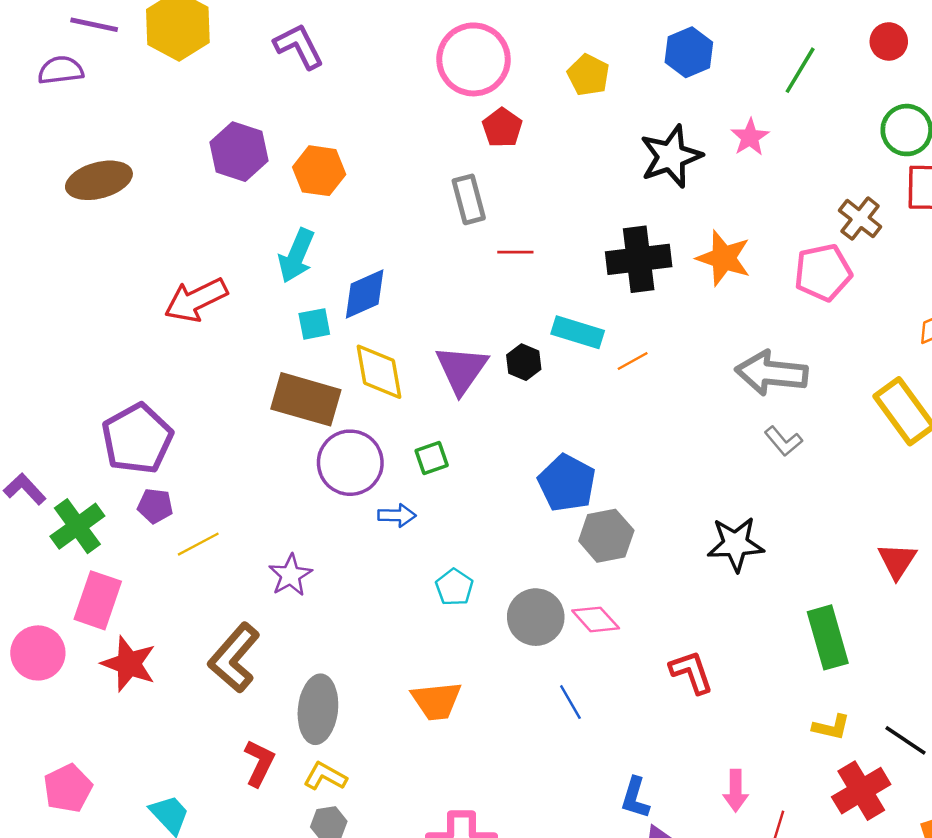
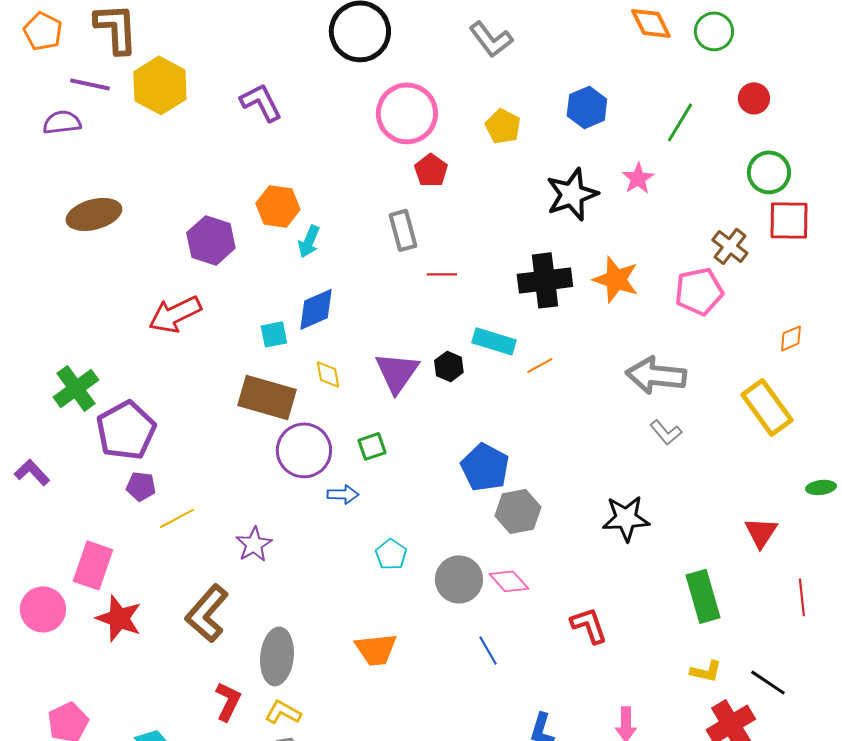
purple hexagon: (239, 152) -> (211, 240), moved
cyan arrow: (296, 256) -> (309, 241), moved, size x0.7
yellow diamond: (379, 372) -> (328, 374), size x0.6
green cross: (77, 526) -> (76, 388), moved

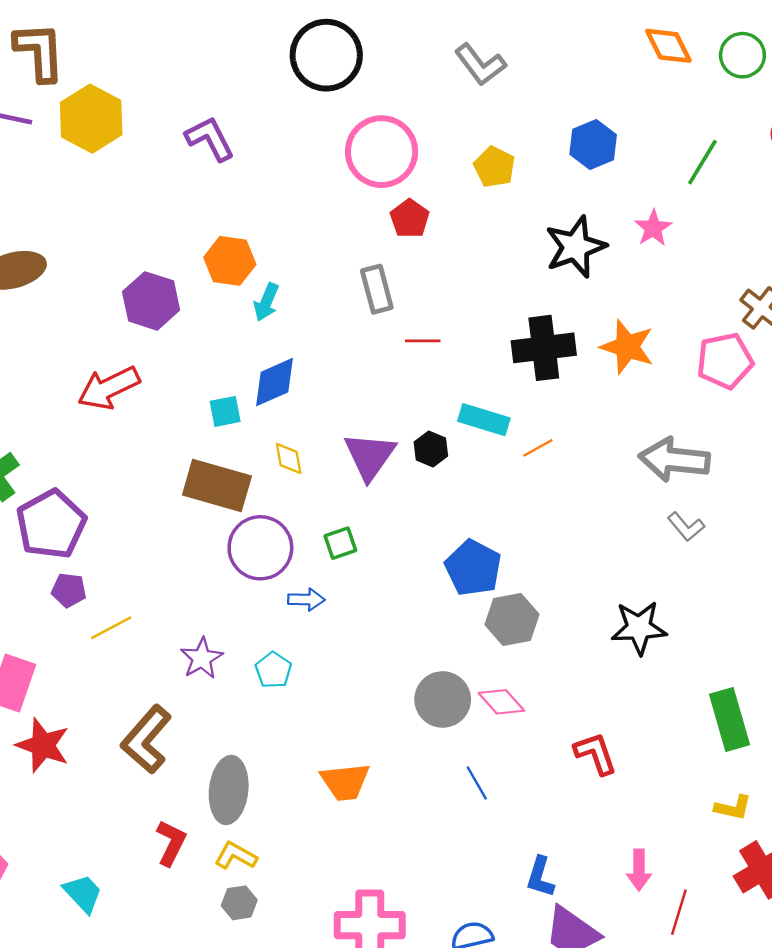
cyan pentagon: (391, 554) -> (273, 670), moved

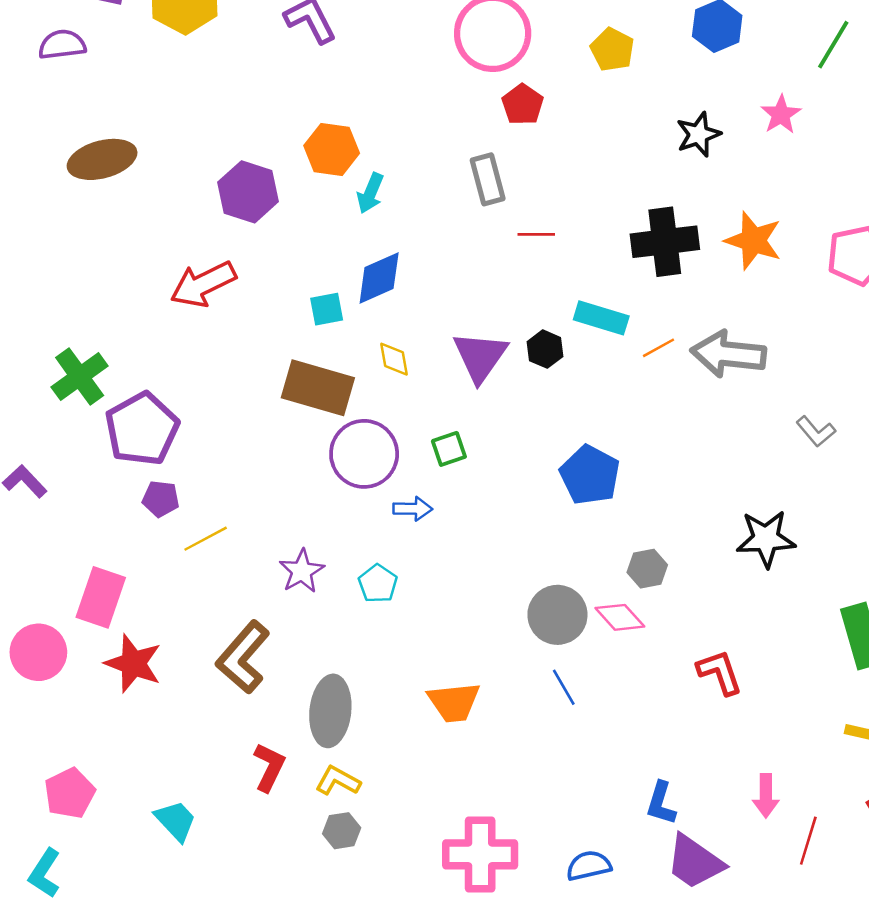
black star: (575, 247) -> (698, 134), size x0.7
gray arrow: (674, 460) -> (728, 354), moved
gray hexagon: (512, 620) -> (647, 569), moved, size x0.7
blue line: (477, 783) -> (564, 687), moved

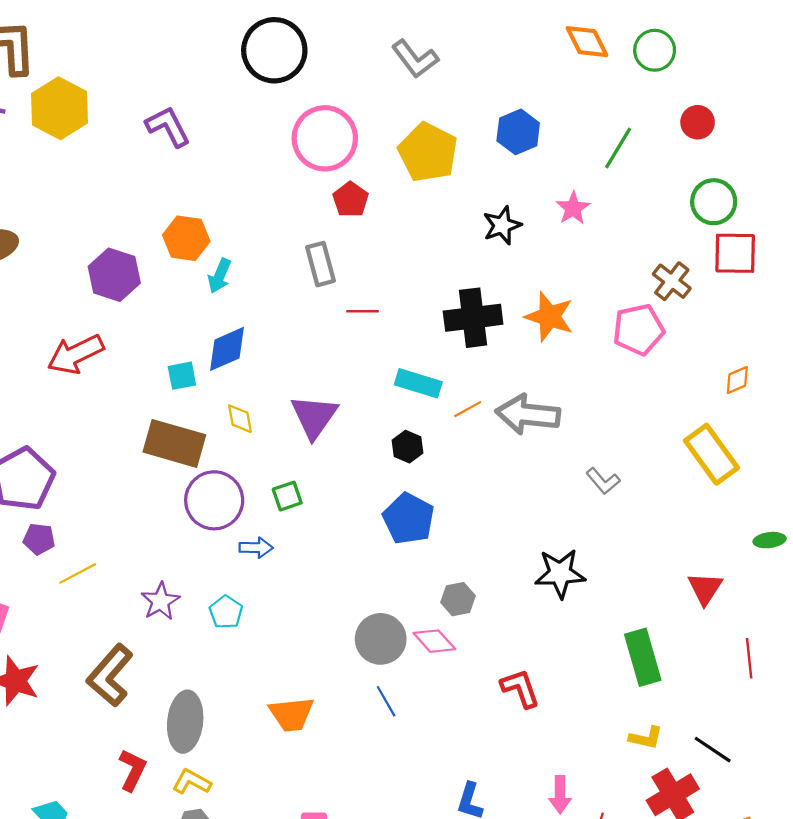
yellow pentagon: (612, 50) -> (428, 152), size x1.6
black hexagon: (545, 349) -> (408, 447), moved

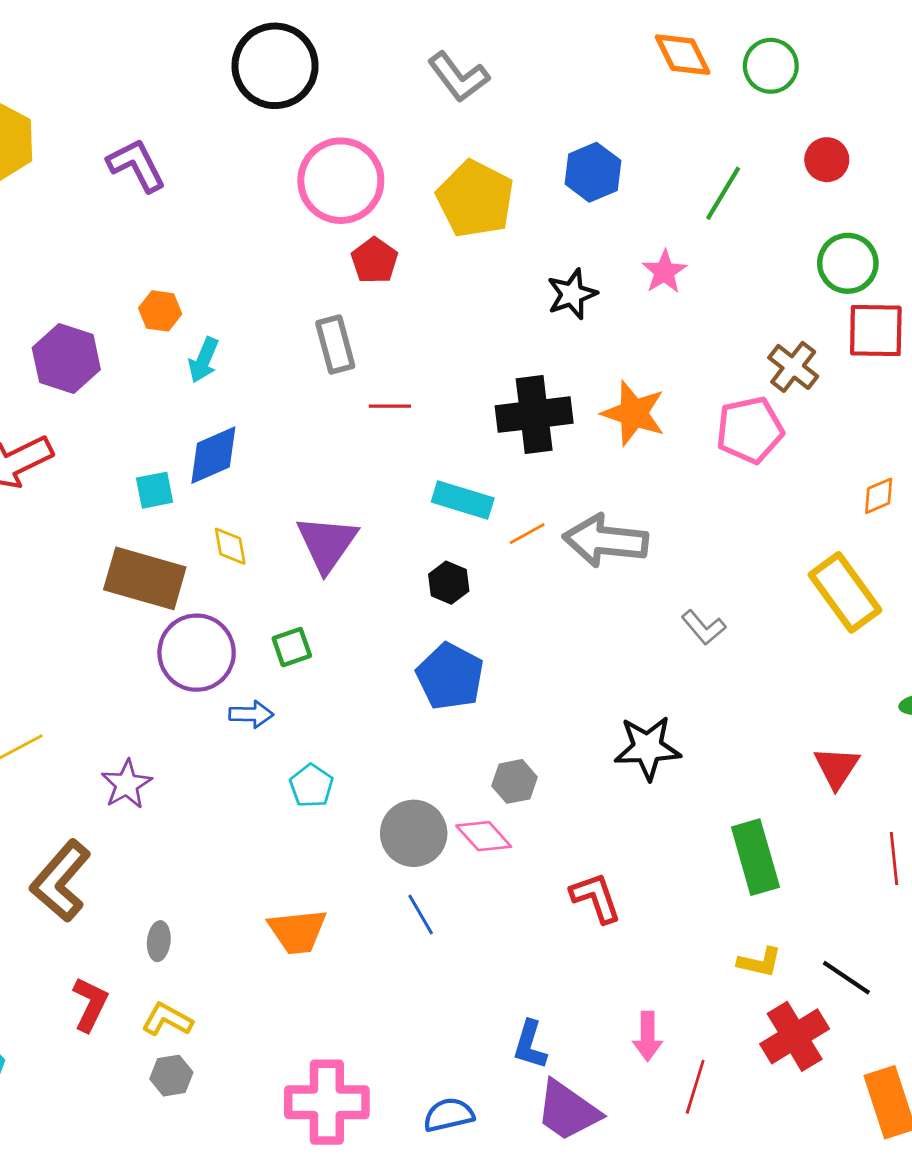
orange hexagon: (186, 238) -> (160, 311), size x0.7
cyan pentagon: (226, 612) -> (311, 786), moved
gray ellipse: (185, 722) -> (159, 941), size x0.5

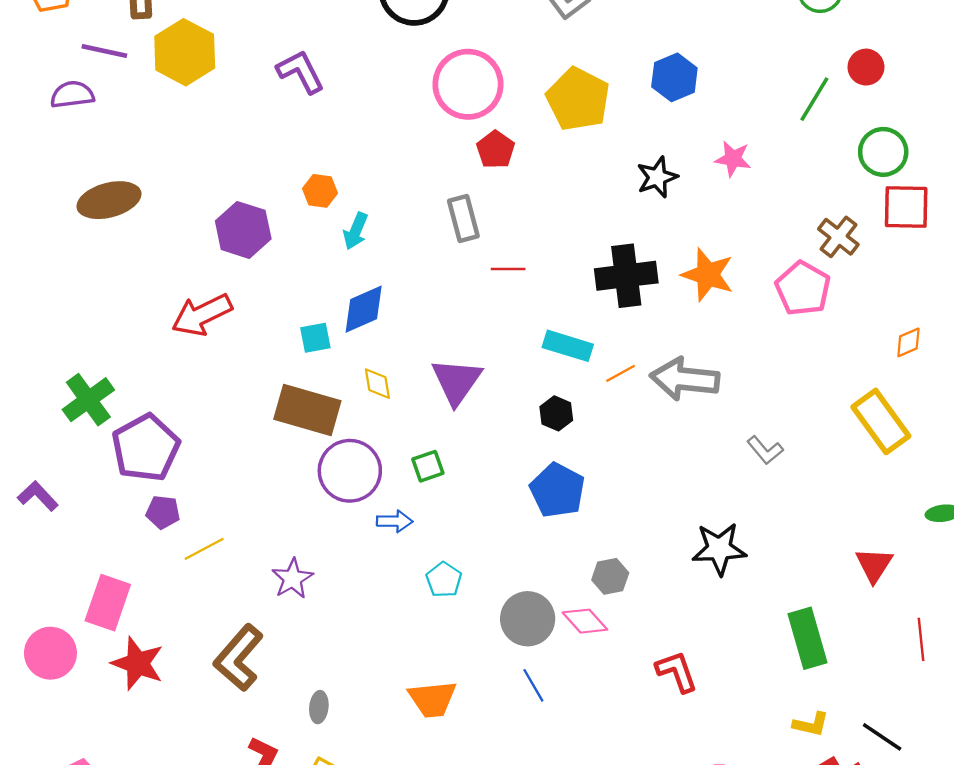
green line: (723, 193) -> (814, 99), moved
pink star: (664, 272) -> (733, 159), turned -30
pink pentagon: (750, 430) -> (803, 288), turned -30

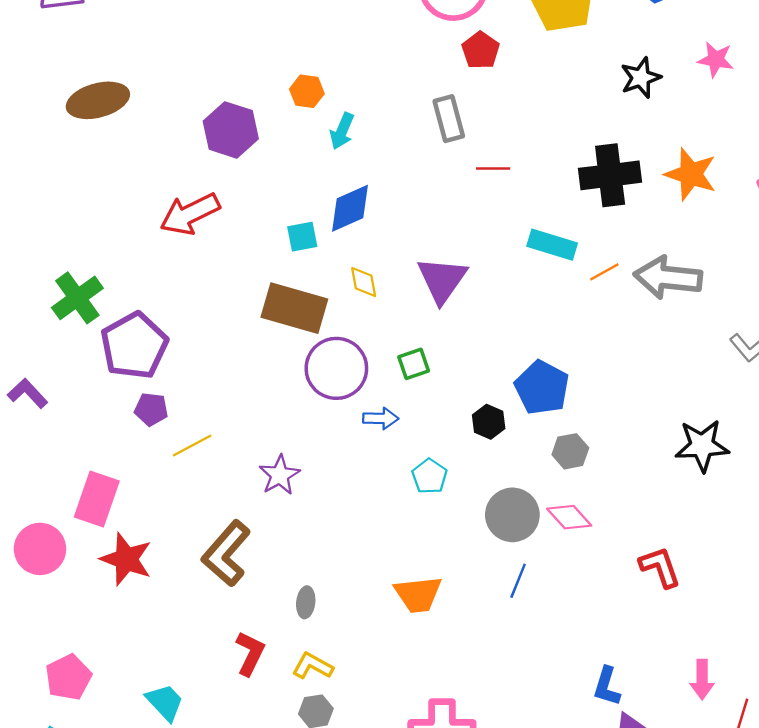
black hexagon: (556, 413) -> (489, 422), moved
gray hexagon: (610, 576) -> (570, 451), moved
blue line: (533, 685) -> (518, 581), turned 52

